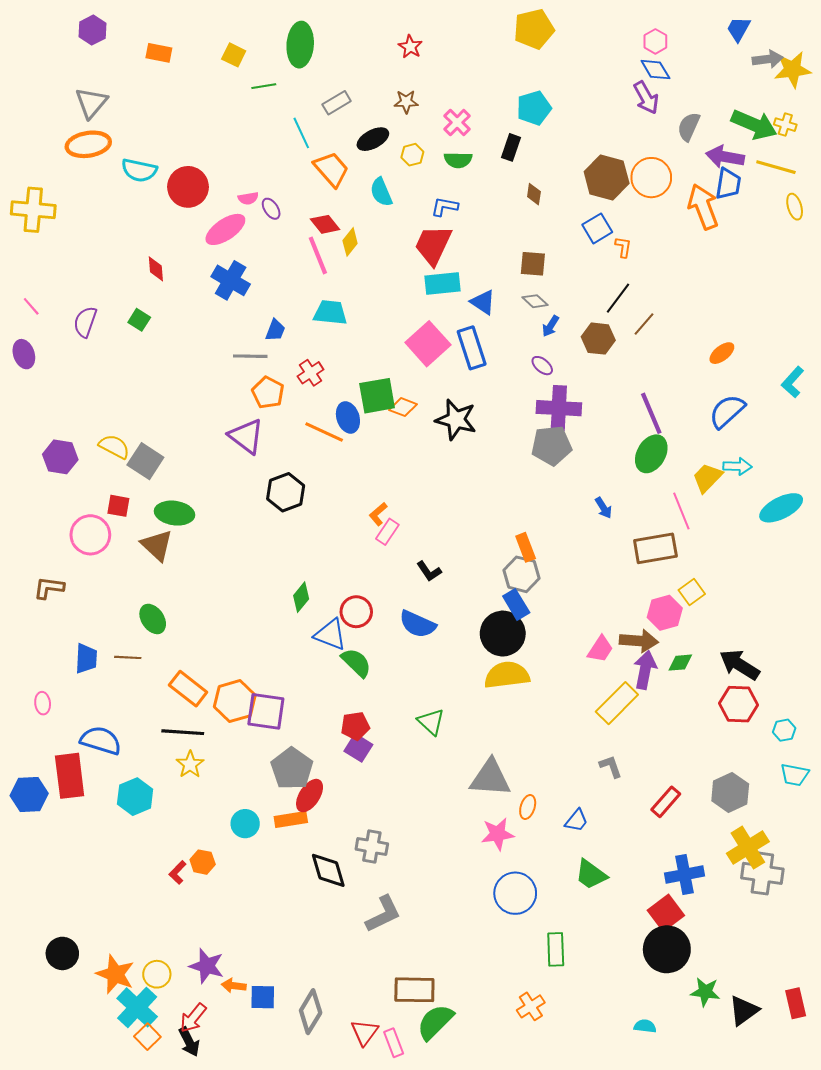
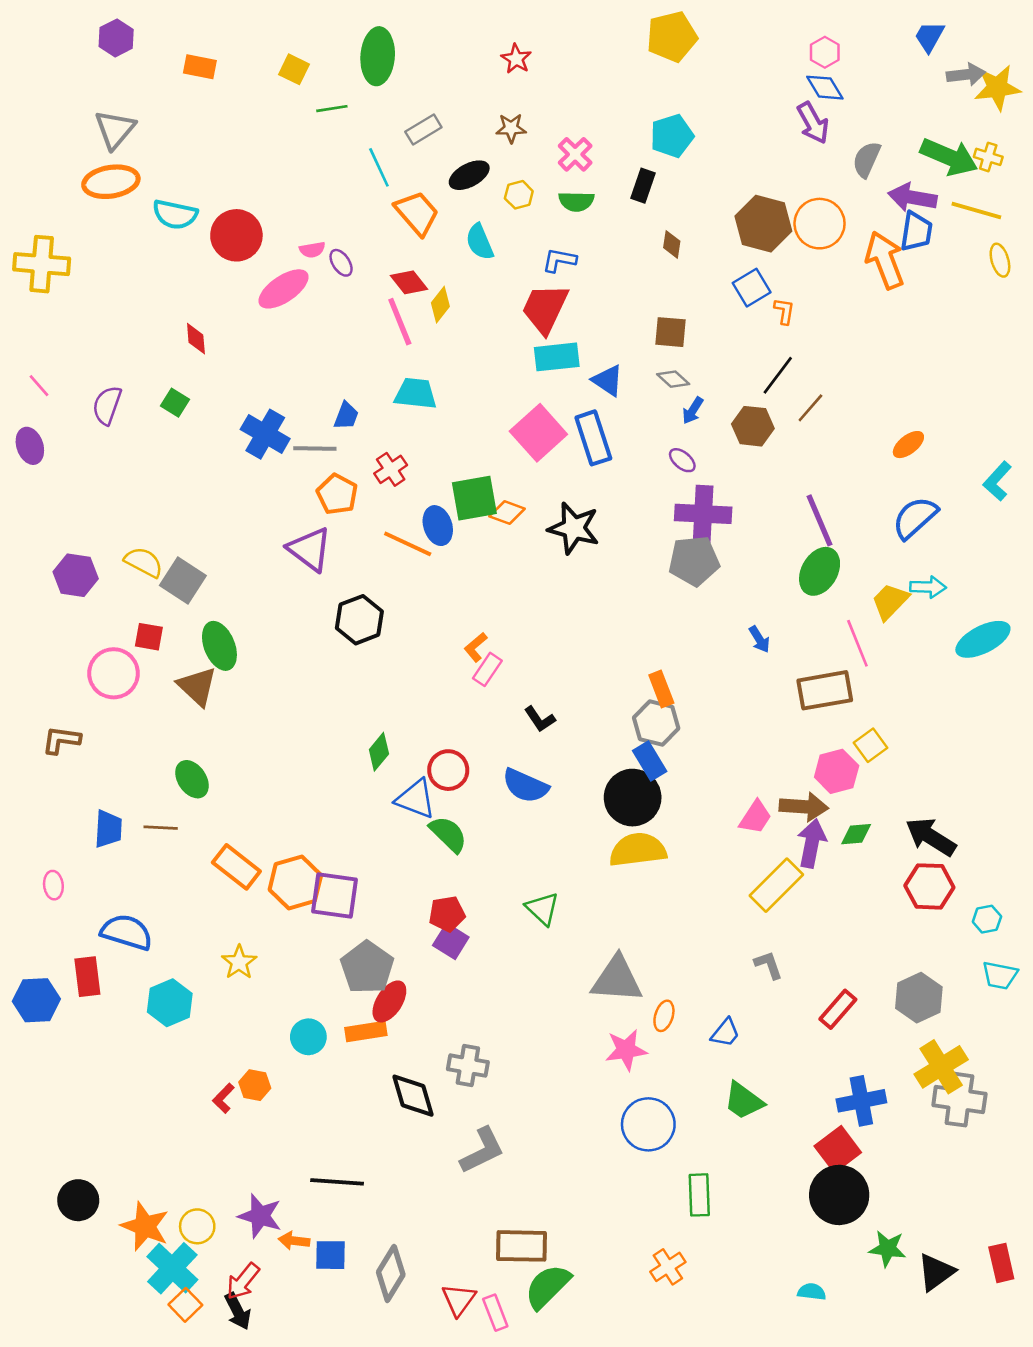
blue cross: (231, 280) -> (265, 434), moved
green ellipse: (174, 513) -> (219, 646), turned 60
black line: (183, 732) -> (337, 1182), moved
red rectangle: (70, 776) -> (87, 977), size x0.7

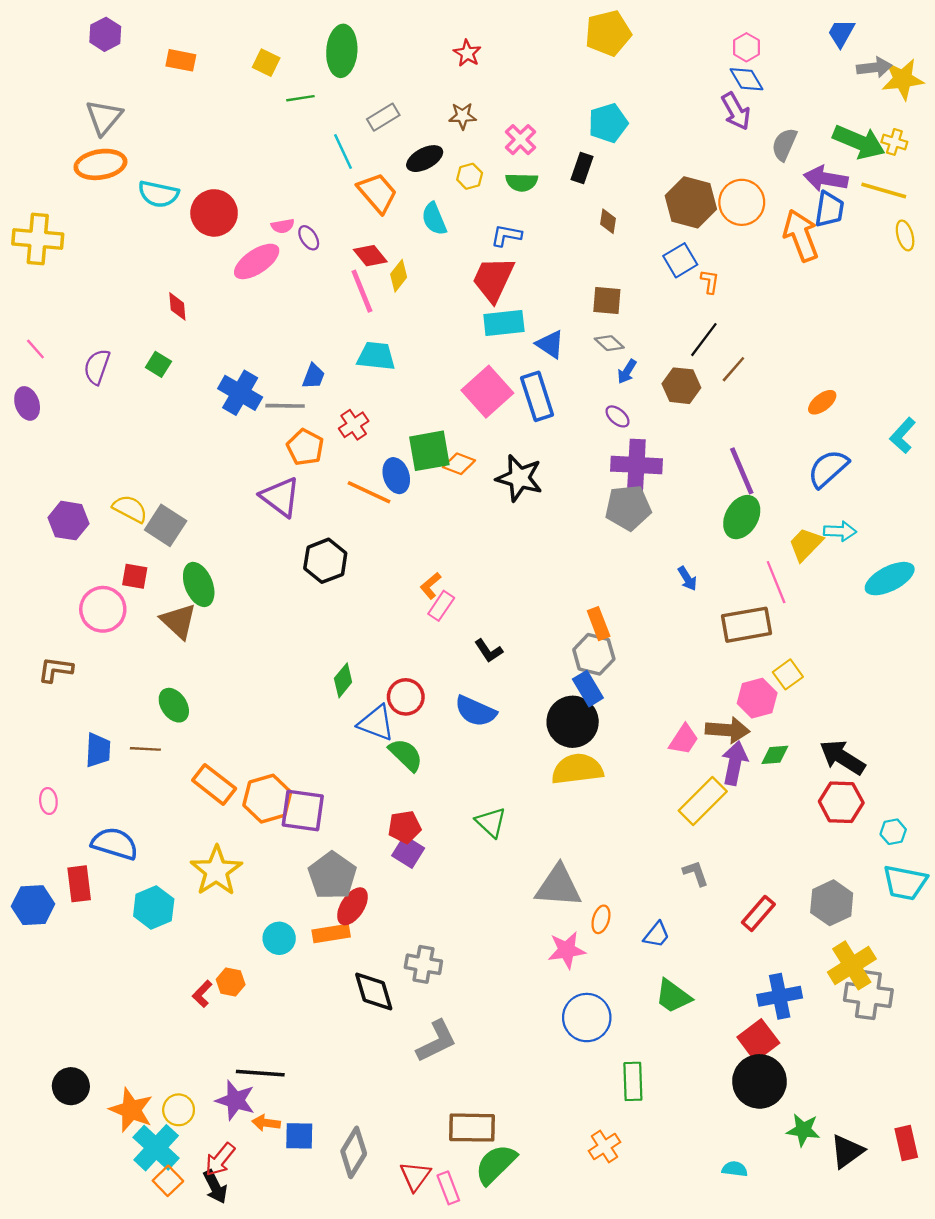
yellow star: (239, 962) -> (216, 871), size x1.6
cyan trapezoid: (1000, 975) -> (905, 883), size x1.4
black line: (337, 1182) -> (260, 1073), moved

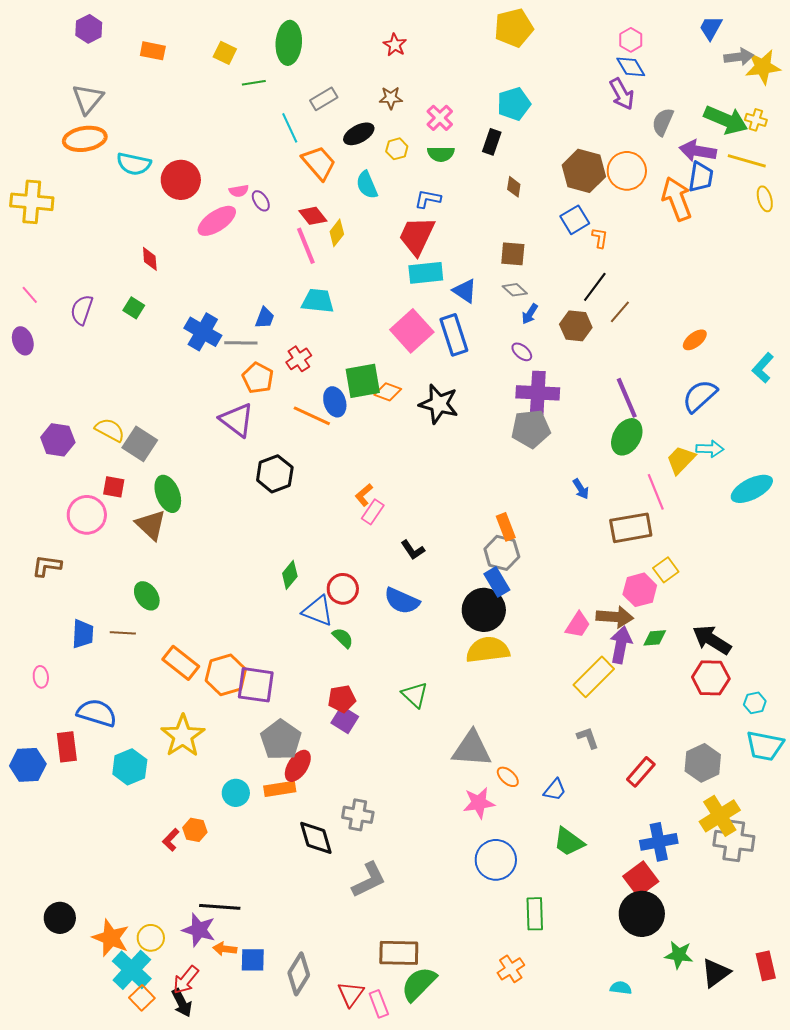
green semicircle: (406, 755) -> (343, 638), size x0.7
orange ellipse: (601, 919) -> (508, 777), turned -65

